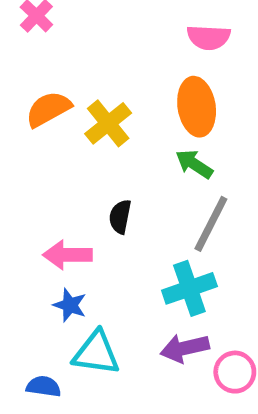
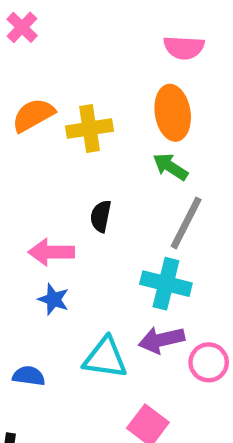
yellow cross: (108, 123) -> (89, 129), turned 30
cyan cross: (189, 288) -> (166, 284), turned 33
cyan triangle: (96, 353) -> (105, 358), moved

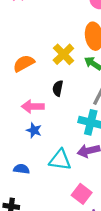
orange semicircle: (33, 115) -> (24, 63), moved
yellow cross: (89, 129) -> (63, 54), moved, turned -35

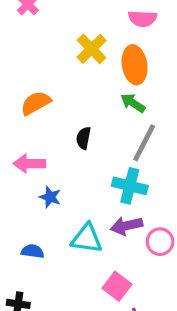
yellow cross: (63, 54) -> (92, 49), moved
pink arrow: (33, 106) -> (29, 164), moved

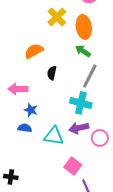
orange semicircle: (36, 103) -> (34, 51), moved
blue semicircle: (33, 251) -> (25, 128), moved

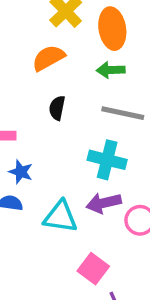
orange semicircle: (34, 51) -> (48, 58), moved
green arrow: (83, 51) -> (111, 70), turned -35
gray line: (90, 76) -> (123, 113), turned 75

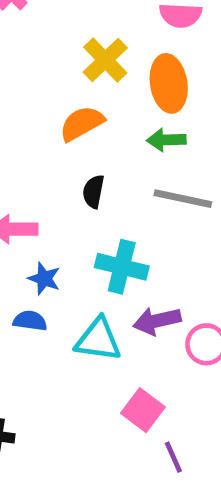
cyan cross: (107, 160) -> (122, 267), moved

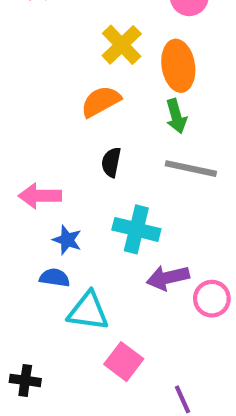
green arrow: (166, 140) -> (176, 116), turned -104
cyan triangle: (98, 340) -> (88, 311), moved
pink square: (143, 410) -> (124, 362), moved

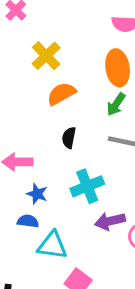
yellow cross: (122, 45) -> (46, 56), moved
green arrow: (176, 116) -> (116, 104), turned 50
cyan cross: (136, 229) -> (87, 186), turned -36

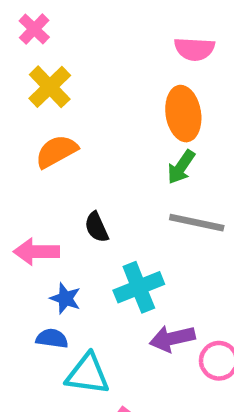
yellow cross: (46, 56) -> (50, 87), moved
orange semicircle: (61, 94) -> (56, 151), moved
black semicircle: (69, 138) -> (96, 227), moved, turned -35

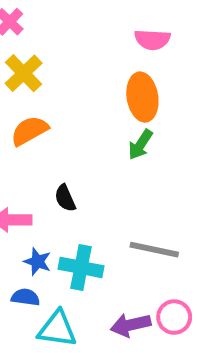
gray line: (197, 223) -> (154, 250), moved
cyan cross: (139, 287) -> (81, 267), moved, turned 33
purple arrow: (172, 338) -> (131, 325), moved

